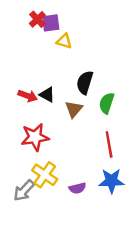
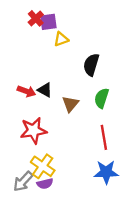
yellow triangle: (64, 41) -> (61, 39), turned -35
black semicircle: (85, 82) -> (91, 65), moved
purple semicircle: (77, 188) -> (45, 184), moved

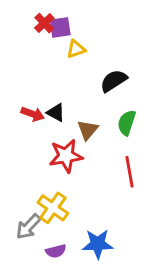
black semicircle: (91, 65) -> (114, 81), turned 40
red star: (33, 130) -> (66, 156), moved
blue star: (106, 172) -> (98, 244), moved
purple semicircle: (45, 184) -> (56, 251), moved

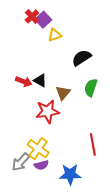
purple square: (60, 27) -> (43, 20), turned -35
red line: (129, 172) -> (93, 144), moved
purple semicircle: (56, 251) -> (41, 165), moved

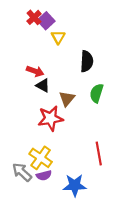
yellow triangle: (55, 35) -> (58, 37), turned -40
black semicircle: (81, 58) -> (87, 61), turned 126
red arrow: (24, 81) -> (35, 71), moved
gray arrow: (21, 162) -> (22, 172), turned 90

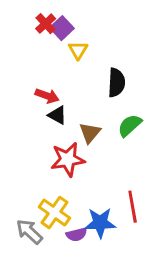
green semicircle: (97, 93) -> (130, 125), turned 30
purple semicircle: (44, 175) -> (77, 235), moved
blue star: (75, 185) -> (100, 223), moved

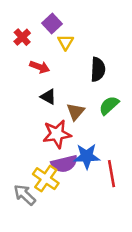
red cross: (46, 24) -> (22, 37), moved
red arrow: (47, 96) -> (40, 67), moved
blue star: (100, 223) -> (87, 156), moved
purple semicircle: (77, 235) -> (64, 164), moved, size x1.5

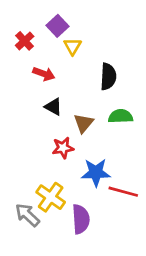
green semicircle: (109, 105) -> (121, 116), turned 40
red star: (57, 134) -> (63, 148), size x0.7
purple semicircle: (64, 164) -> (81, 219), moved, turned -80
red line: (112, 174) -> (123, 192), turned -65

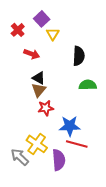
brown triangle: (84, 123) -> (39, 90), moved
red line: (123, 192) -> (77, 144), moved

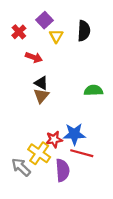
black semicircle: (79, 56) -> (84, 31), moved
red star: (46, 108) -> (54, 139), moved

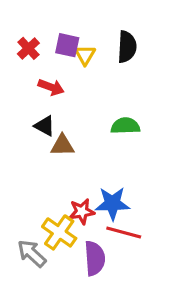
purple square: (44, 20) -> (67, 45), moved, turned -35
black triangle: (41, 83) -> (45, 126), moved
green semicircle: (93, 90) -> (125, 126), moved
brown triangle: (41, 96) -> (62, 145), turned 49

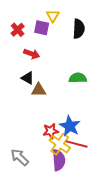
yellow triangle: (85, 55) -> (53, 16), moved
blue star: (112, 203) -> (70, 126), turned 30
yellow cross: (59, 232) -> (60, 144), moved

